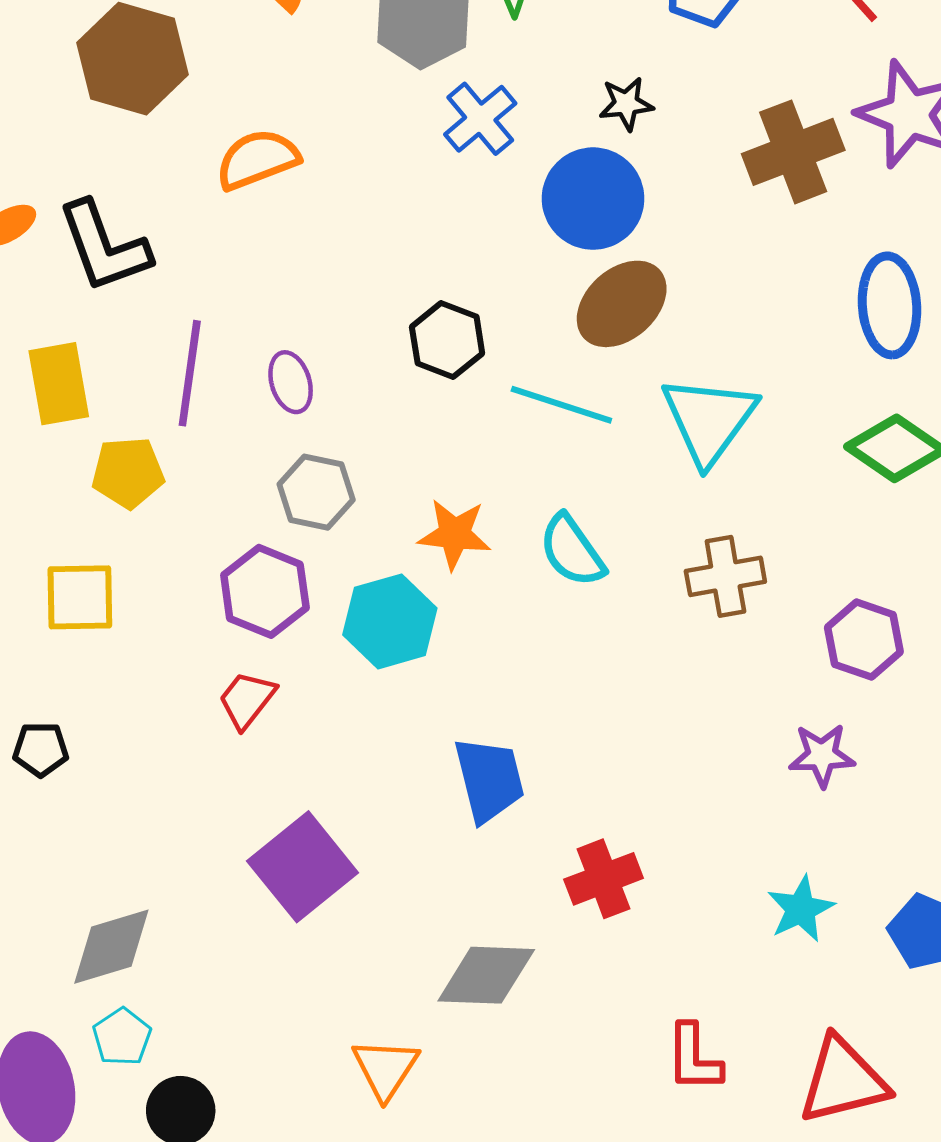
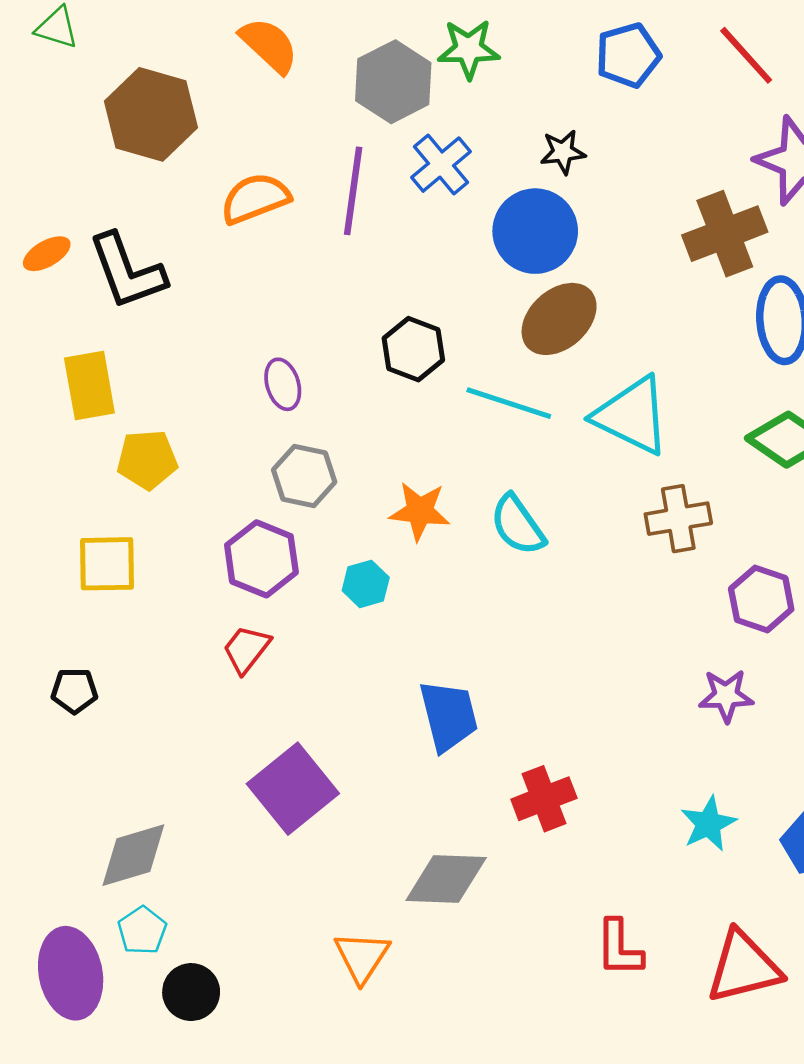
brown cross: (793, 152) -> (725, 234), moved
purple line: (190, 373) -> (353, 191), moved
cyan triangle: (709, 420) -> (632, 416), turned -40
brown cross: (725, 576) -> (678, 519), moved
cyan hexagon: (390, 621) -> (366, 584), size x0.6

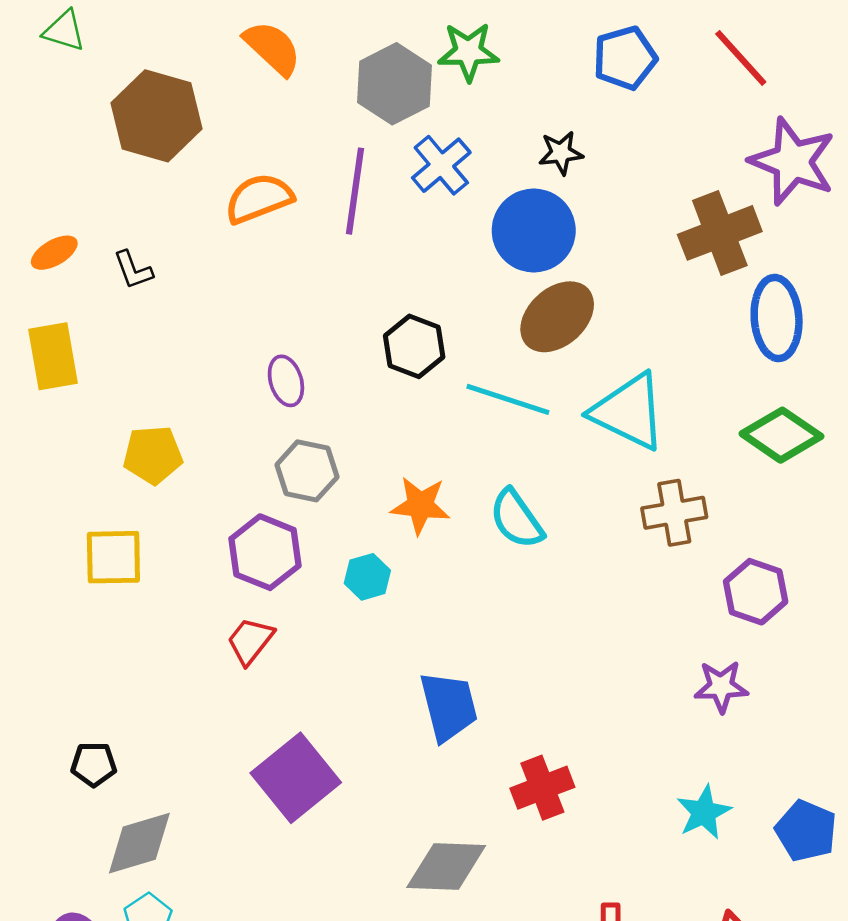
black L-shape: (127, 271) -> (133, 270), size x0.5
yellow rectangle: (89, 386) -> (53, 356), moved
black pentagon: (74, 691) -> (94, 764), moved

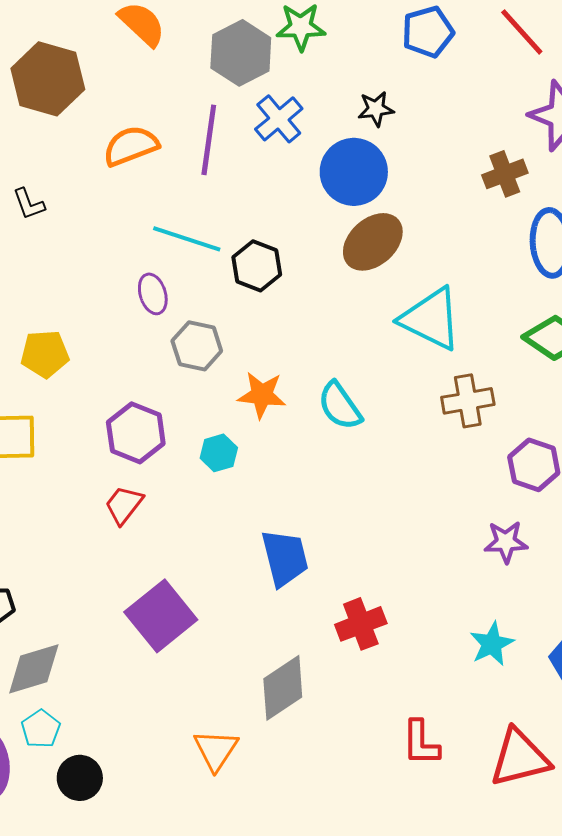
brown cross: (720, 233) -> (505, 174), size x0.7
cyan line: (508, 399) -> (187, 239), moved
gray hexagon: (307, 471) -> (197, 346), moved
gray diamond: (446, 867) -> (283, 688), turned -36

